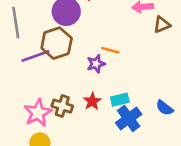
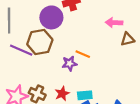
purple line: (35, 56) -> (21, 50), turned 35

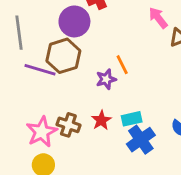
pink arrow: (114, 23) -> (158, 18), turned 56
orange line: (83, 54) -> (122, 65), turned 48

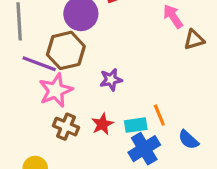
orange line: (122, 65) -> (159, 115), moved
pink star: (42, 132) -> (56, 90), moved

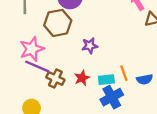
purple line: (39, 64) -> (37, 66), moved
pink star: (56, 90) -> (32, 49), moved
blue semicircle: (188, 140) -> (145, 79), moved, turned -56

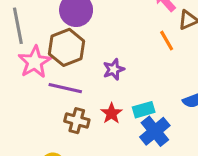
pink star: (32, 49) -> (35, 62), moved
purple line: (37, 66) -> (65, 88), moved
orange line: (124, 73) -> (167, 41), moved

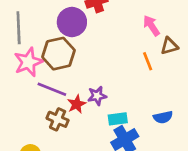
purple star: (114, 69) -> (97, 96), moved
red star: (111, 113) -> (77, 104), moved

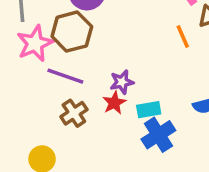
red star: (77, 104) -> (114, 103), moved
brown cross: (58, 119) -> (74, 113), turned 35

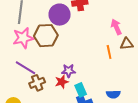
purple line: (65, 76) -> (25, 68), moved
cyan rectangle: (149, 110) -> (81, 90), turned 64

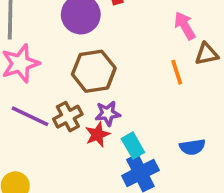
brown hexagon: (46, 36) -> (94, 71), moved
brown cross: (37, 83) -> (68, 117), moved

